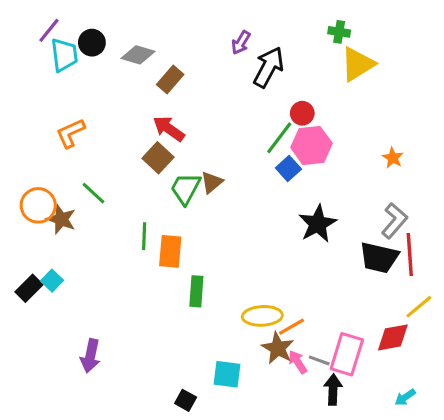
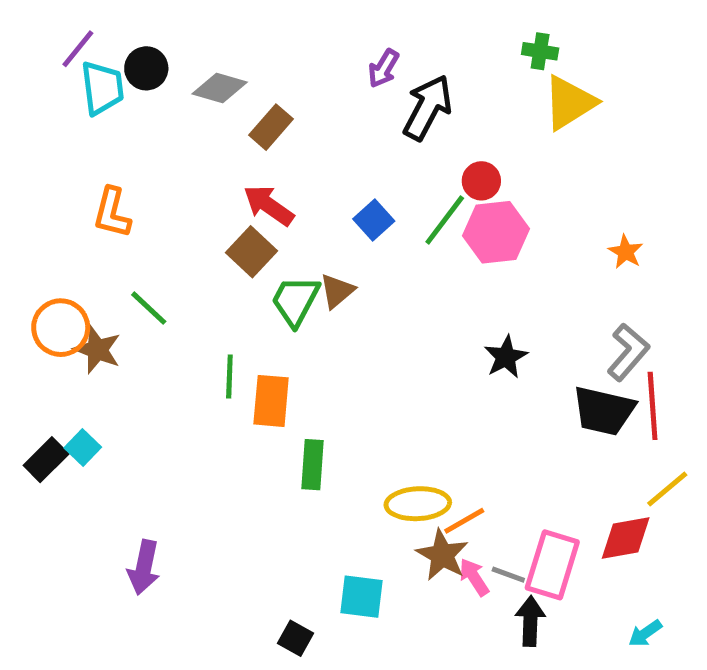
orange L-shape: (70, 133) -> (112, 213), turned -52
blue square: (288, 169) -> (374, 220), moved
black star: (318, 224) -> (506, 357), size x0.7

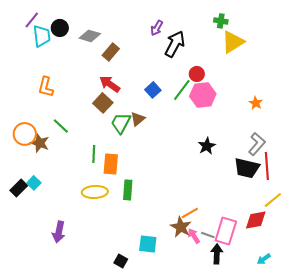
yellow ellipse: (418, 504) -> (95, 192), moved

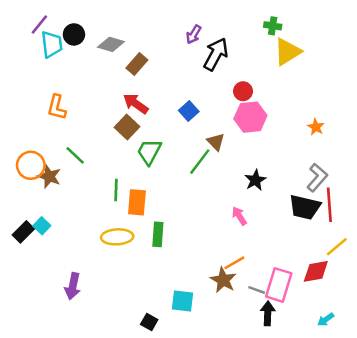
green line: (182, 90) -> (200, 162), moved
brown triangle: (138, 119) -> (216, 142), moved, turned -35
pink arrow: (194, 236) -> (239, 216), moved

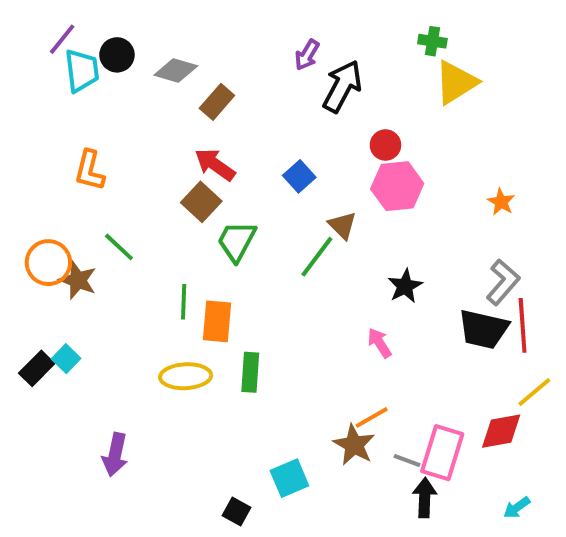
cyan square: (183, 301) -> (289, 478), turned -30

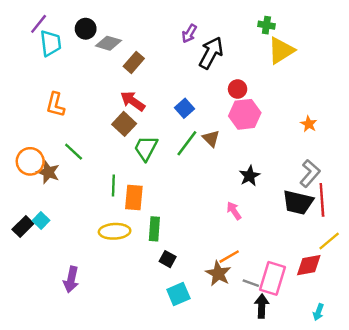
black circle: (117, 55) -> (86, 29), moved
green line: (317, 257) -> (187, 143), moved
cyan arrow: (517, 508) -> (318, 312), turned -35
black square: (237, 511) -> (168, 259), moved

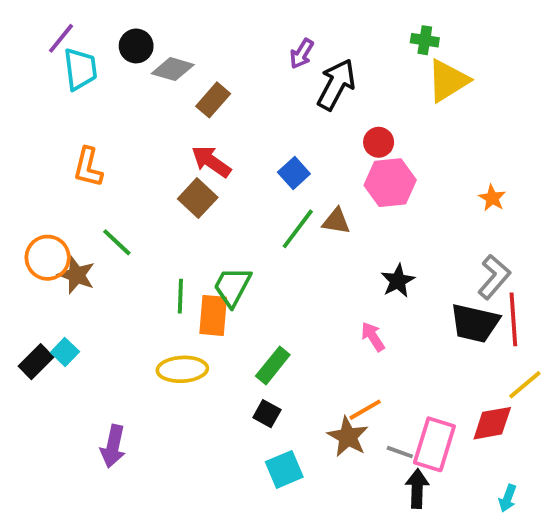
brown triangle: (211, 138) -> (336, 221), turned -36
green trapezoid: (146, 148) -> (232, 287), moved
green rectangle: (154, 229) -> (273, 365), moved, turned 35

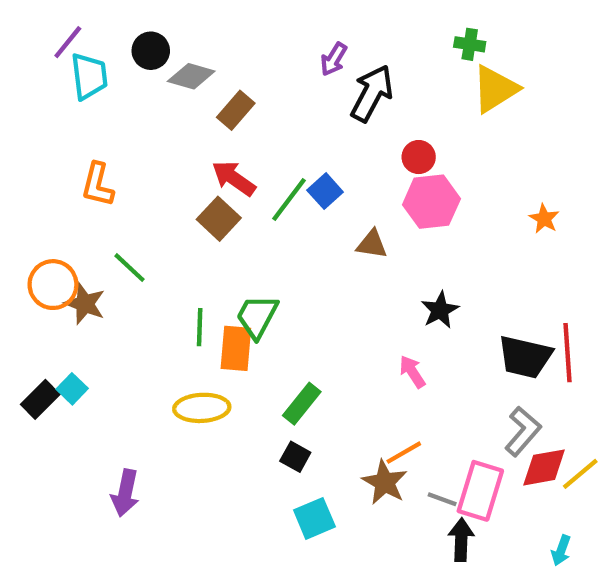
green line: (298, 229) -> (289, 200), moved
gray L-shape: (494, 277) -> (523, 431), moved
yellow line: (525, 385) -> (580, 474), moved

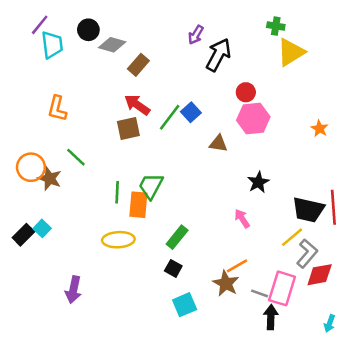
brown square: (219, 219) -> (128, 128), turned 35
yellow line: (580, 474) -> (292, 237), moved

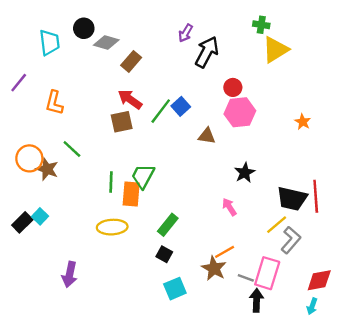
purple line: (40, 25) -> (19, 83), moved
red diamond: (320, 275) -> (319, 280), moved

